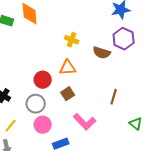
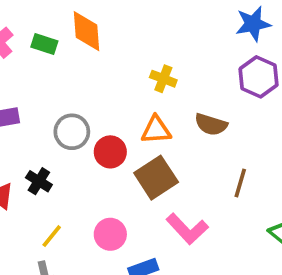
brown semicircle: (102, 53) -> (211, 124), moved
brown square: (68, 94) -> (156, 178), size x1.6
gray circle: (36, 104) -> (72, 132), moved

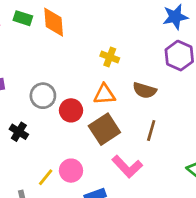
green rectangle: (44, 44) -> (23, 18), moved
brown line: (240, 183) -> (151, 130), moved
yellow line: (52, 236) -> (46, 177), moved

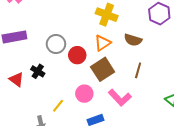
yellow cross: (110, 57) -> (107, 15), size x1.5
orange triangle: (104, 94) -> (103, 43), turned -30
pink circle: (71, 171) -> (84, 94), moved

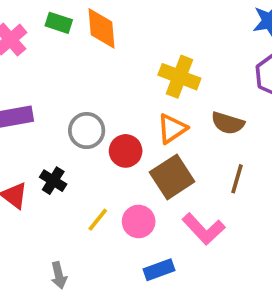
yellow line: (58, 106) -> (98, 220), moved

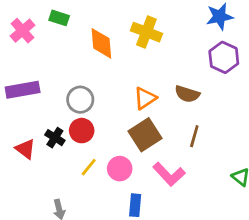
orange diamond: (101, 28) -> (101, 43), moved
yellow cross: (179, 77) -> (146, 32), moved
red circle: (126, 151) -> (82, 131), moved
blue rectangle: (159, 270) -> (135, 205), turned -65

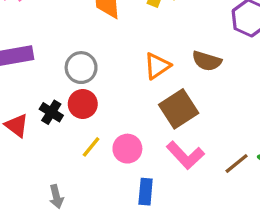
brown square: (145, 135) -> (179, 109), moved
brown line: (194, 136) -> (237, 163), moved, turned 35

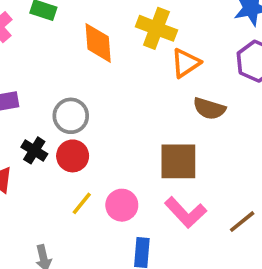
orange triangle: (157, 66) -> (186, 63), moved
brown square: (179, 109) -> (178, 161), turned 33
black cross: (51, 112) -> (34, 150), moved

